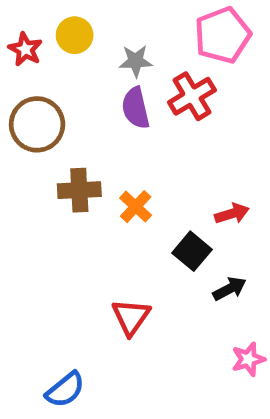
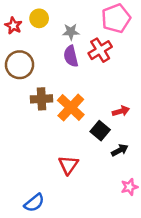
orange cross: (136, 207) -> (71, 107), size x1.6

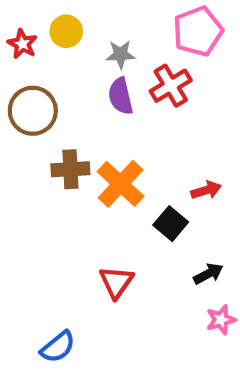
black arrow: (120, 150) -> (208, 274), moved

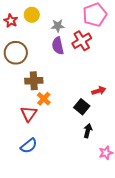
orange cross: (121, 184) -> (44, 99), moved, size x0.6
black arrow: (208, 274) -> (88, 131), moved, turned -48
red triangle: (116, 282) -> (29, 114), moved
blue semicircle: (58, 347) -> (29, 146), moved

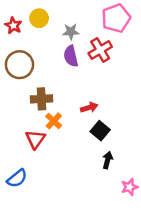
red arrow: (99, 91) -> (89, 107), moved
blue semicircle: (29, 146) -> (17, 178), moved

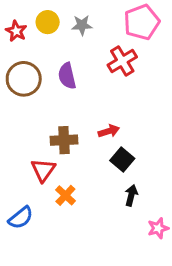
gray star: (71, 32) -> (82, 25), moved
purple semicircle: (71, 56) -> (67, 76), moved
brown cross: (41, 99) -> (64, 140), moved
orange cross: (54, 121) -> (65, 195), moved

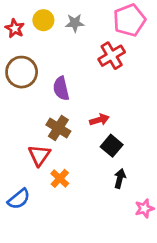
purple semicircle: (67, 76) -> (61, 88), moved
brown cross: (64, 140) -> (58, 128), turned 35

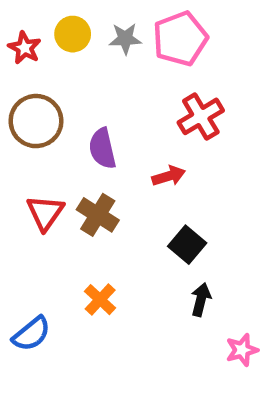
pink pentagon: (129, 20) -> (180, 39), moved
red cross: (112, 56) -> (201, 116), moved
red arrow: (99, 120) -> (169, 176), moved
red triangle: (39, 155) -> (45, 213), moved

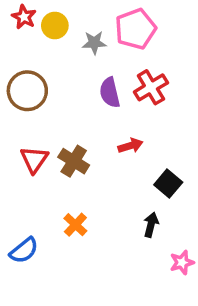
gray star: (125, 39) -> (94, 43), moved
red star: (25, 48) -> (24, 17), moved
purple semicircle: (102, 148) -> (110, 92), moved
red arrow: (169, 176) -> (130, 146), moved
black square: (187, 245) -> (168, 183), moved

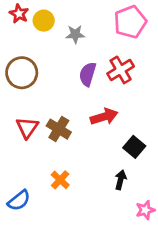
pink pentagon: (136, 29) -> (130, 22), moved
purple semicircle: (110, 92) -> (88, 74), turned 30
red arrow: (130, 146) -> (104, 117), size x1.4

